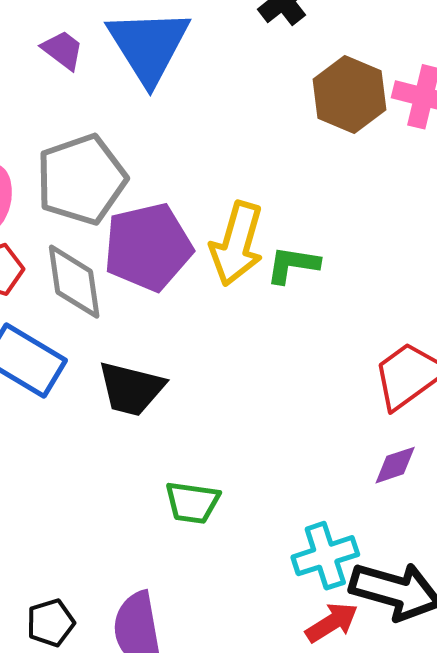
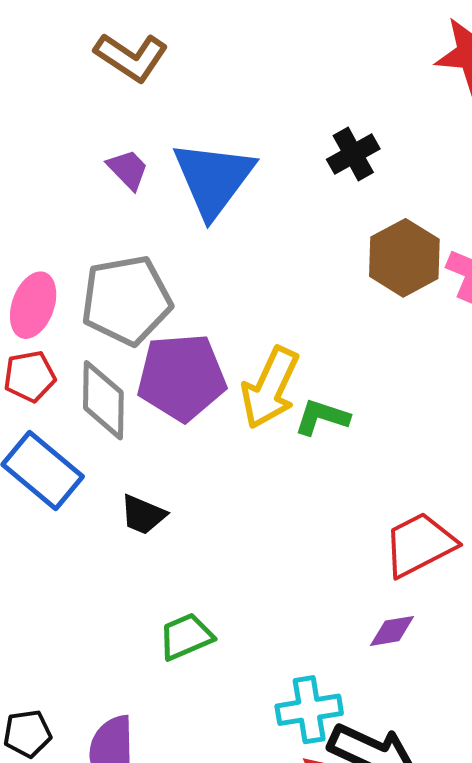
black trapezoid: (131, 389) -> (143, 515), size x0.7
green trapezoid: (192, 503) -> (186, 637), turned 140

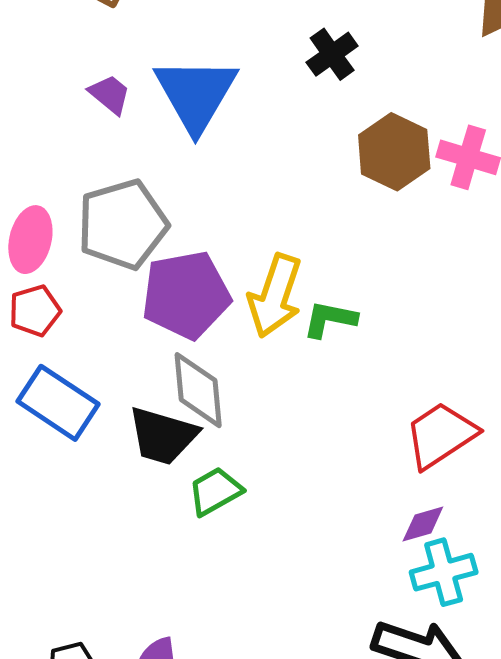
gray diamond: (103, 400) -> (198, 390), moved
black trapezoid: (143, 515) -> (163, 436), size x1.5
green trapezoid: (186, 637) -> (215, 491), moved
cyan cross: (309, 710) -> (444, 572), moved

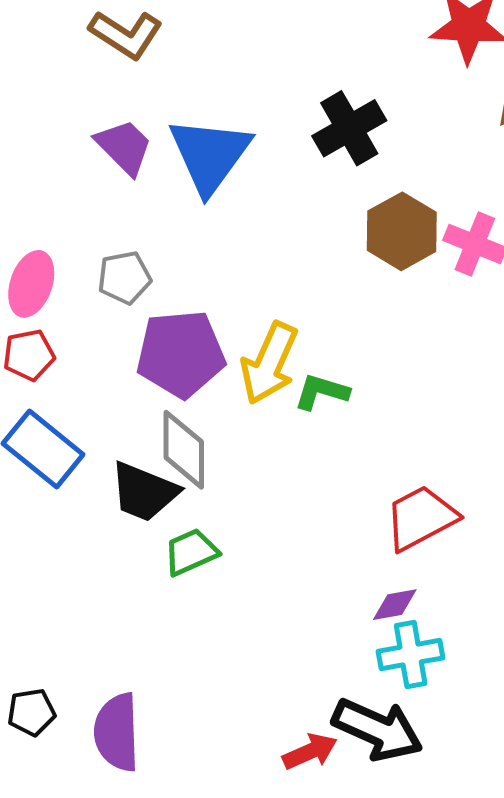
black cross: (332, 54) -> (349, 128), size x1.4
purple trapezoid: (110, 94) -> (124, 147), size x1.4
gray pentagon: (123, 224) -> (124, 278), size x0.6

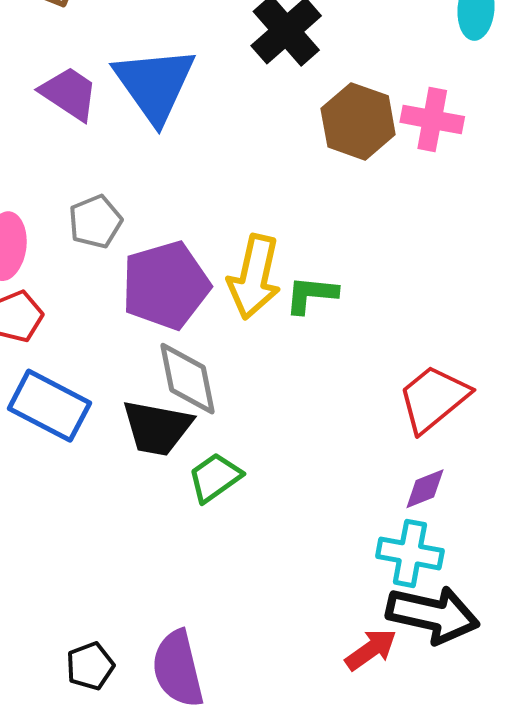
cyan cross: (411, 655) -> (410, 553), moved, turned 32

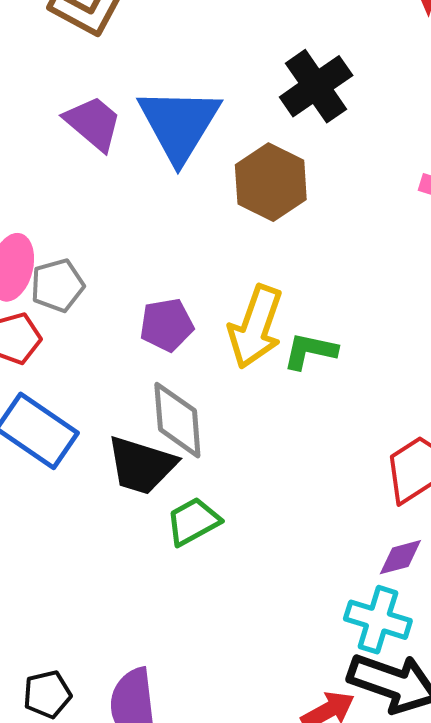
brown hexagon: (358, 121) -> (271, 182), moved
gray pentagon: (95, 222) -> (57, 285), moved
purple pentagon: (166, 285) -> (167, 325), size x0.6

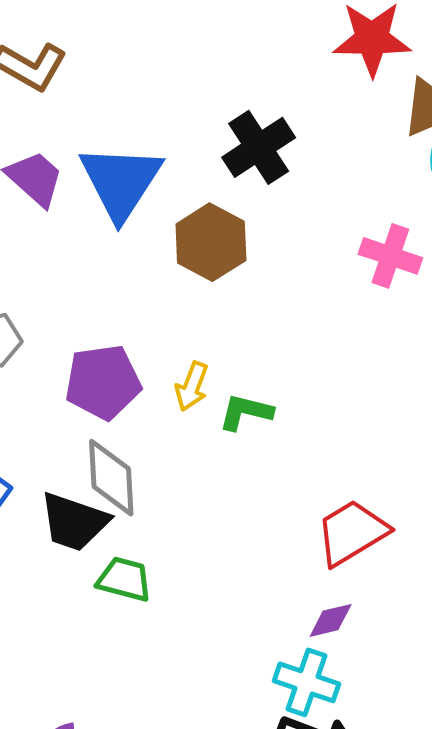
purple pentagon: (167, 325) -> (103, 382), size x1.4
yellow arrow: (256, 327) -> (192, 386), size x0.6
green trapezoid: (193, 521) -> (124, 579), turned 42

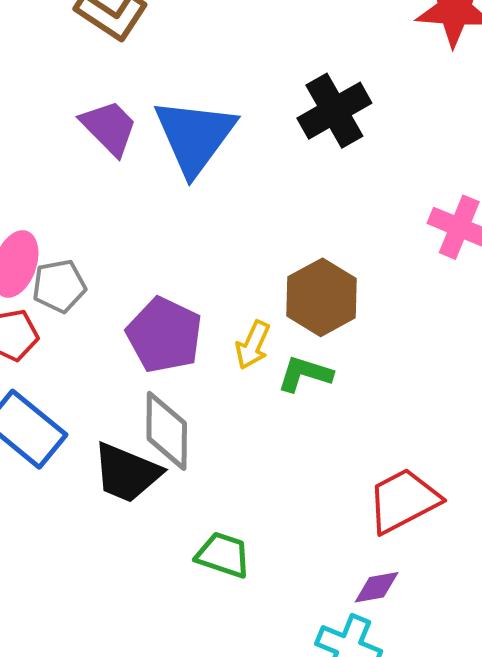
brown hexagon: (211, 242) -> (322, 297), moved
purple pentagon: (103, 382) -> (164, 335), turned 30
green trapezoid: (124, 579) -> (223, 555), moved

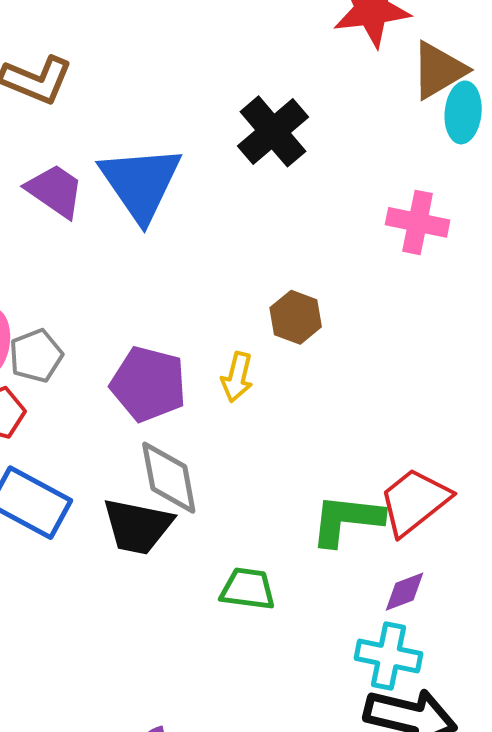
brown hexagon: (322, 297) -> (296, 317), size x0.7
green L-shape: (305, 374) -> (347, 520), moved, size x1.4

